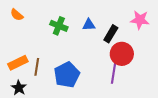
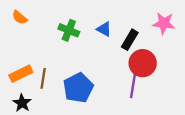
blue triangle: (89, 25) -> (104, 29), turned 32

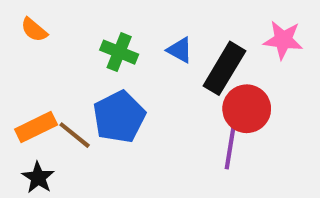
black rectangle: (130, 40) -> (224, 68), size x1.4
brown line: (43, 78) -> (75, 135), turned -60
blue pentagon: (78, 88) -> (119, 117), moved

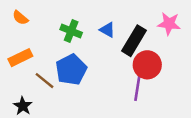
orange rectangle: (36, 127) -> (20, 58), moved

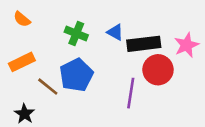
pink star: (169, 24) -> (187, 45), moved, turned -30
black rectangle: (134, 41) -> (144, 44), turned 52
purple line: (138, 87) -> (131, 93), moved

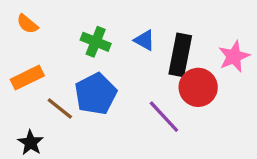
black rectangle: (144, 44) -> (180, 55), turned -72
purple line: (131, 93) -> (164, 117), turned -52

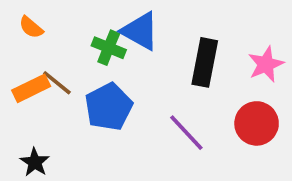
blue triangle: (144, 40) -> (140, 31), moved, size x1.6
red circle: (198, 87) -> (257, 123), moved
brown line: (60, 108) -> (57, 83), moved

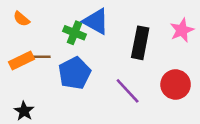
pink star: (266, 64) -> (182, 30), moved
brown line: (57, 83) -> (39, 57), turned -40

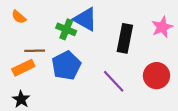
orange rectangle: (21, 61) -> (23, 68), moved

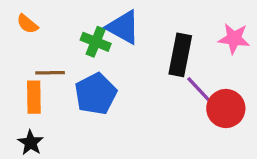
pink star: (162, 27) -> (234, 39), turned 30
orange rectangle: (23, 68) -> (34, 97), turned -65
purple line: (114, 81) -> (201, 92), moved

